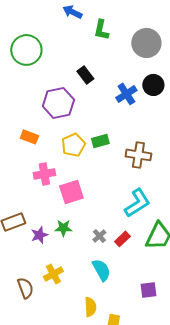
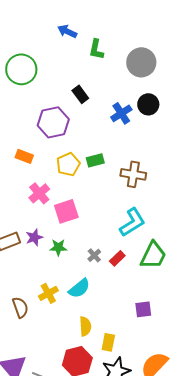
pink cross: (44, 174) -> (39, 193), turned -30
purple star: (39, 235) -> (34, 237), moved
cyan semicircle: (101, 270) -> (79, 288), moved, turned 80

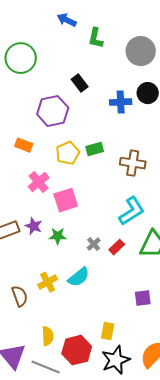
blue cross: (121, 113) -> (121, 102), turned 30
purple star: (34, 237) -> (34, 226), turned -30
yellow semicircle: (85, 326) -> (48, 336), moved

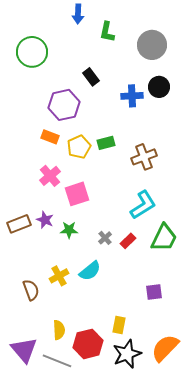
blue arrow: (67, 20) -> (78, 14), turned -114
orange rectangle: (24, 145) -> (50, 137), moved
brown cross: (133, 163) -> (144, 157), turned -30

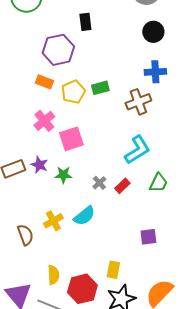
black rectangle: (91, 77) -> (85, 22), turned 30
blue cross: (132, 96) -> (155, 72), moved
green trapezoid: (164, 238) -> (158, 183), size x0.7

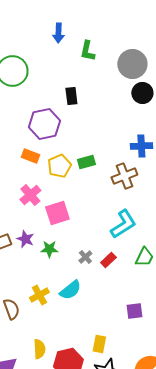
black circle: (153, 32) -> (142, 93), moved

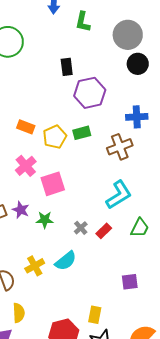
purple hexagon: (44, 124) -> (90, 93), moved
yellow semicircle: (39, 349) -> (19, 313), moved

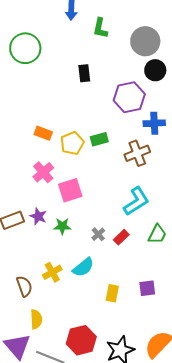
purple hexagon: (90, 93) -> (129, 97), moved
yellow rectangle: (95, 315) -> (112, 293), moved

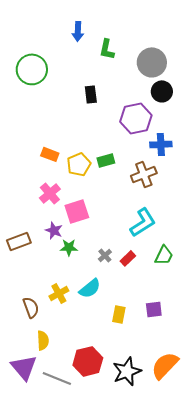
purple star: (38, 216) -> (54, 230), moved

